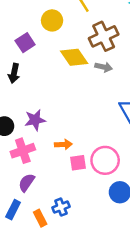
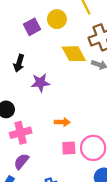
purple square: (25, 43) -> (32, 27), moved
purple star: (35, 120) -> (40, 83), moved
orange arrow: (63, 144) -> (62, 122), moved

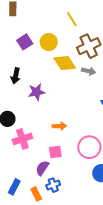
yellow circle: (57, 19) -> (49, 42), moved
pink square: (69, 148) -> (55, 152), moved
purple semicircle: (21, 161) -> (42, 168), moved

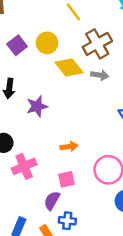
blue cross: (53, 185) -> (67, 221), turned 32

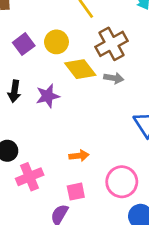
purple star: (37, 106) -> (48, 96), moved

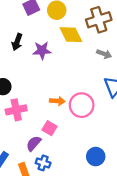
gray arrow: (114, 78) -> (104, 54), moved
pink circle: (122, 182) -> (82, 105), moved
pink square: (76, 192) -> (50, 128), turned 32

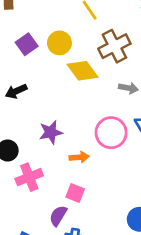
black arrow: (17, 42) -> (16, 91), turned 56
purple star: (42, 50) -> (51, 132), moved
pink circle: (82, 105) -> (111, 133), moved

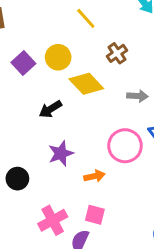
brown cross: (114, 46) -> (117, 53), size x0.6
black arrow: (16, 91) -> (50, 109), moved
pink cross: (29, 177) -> (53, 220), moved

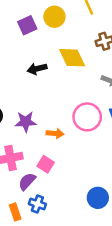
yellow circle: (58, 57) -> (54, 17), moved
purple star: (61, 153) -> (26, 122), moved

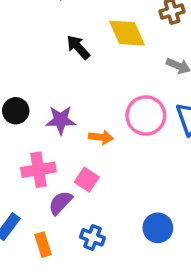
black arrow: (37, 69) -> (78, 47), turned 60
blue cross: (37, 204) -> (92, 237), moved

